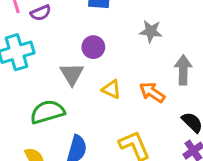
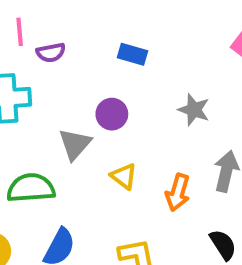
orange arrow: (152, 92) -> (178, 192), turned -120

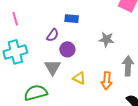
purple semicircle: (51, 52) -> (53, 35), moved, turned -32

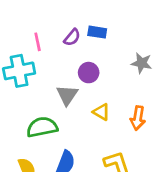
pink line: (15, 19) -> (38, 42), moved
purple semicircle: (53, 35) -> (72, 37), moved

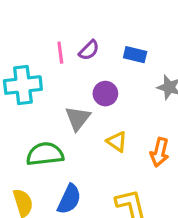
blue rectangle: (97, 32) -> (135, 55), moved
pink line: (38, 42) -> (60, 53), moved

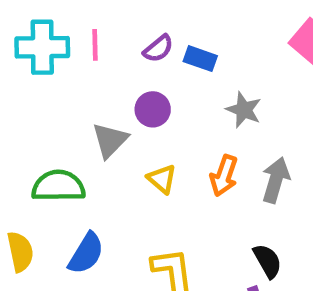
purple semicircle: (89, 50) -> (158, 49), moved
cyan cross: (23, 85) -> (42, 47), moved
orange arrow: (160, 152) -> (224, 176), moved

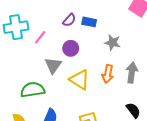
pink line: (95, 45) -> (40, 37), moved, turned 48
yellow triangle: (162, 179) -> (80, 80), size x1.5

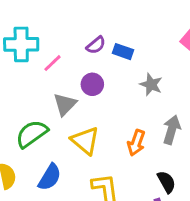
orange arrow: (108, 74) -> (136, 143), moved
yellow triangle: (80, 80) -> (85, 141), moved
green semicircle: (33, 90) -> (32, 134), turned -35

